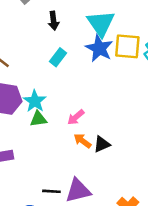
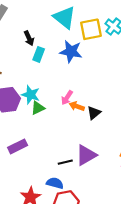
black arrow: (53, 21) -> (29, 38), moved
blue star: (99, 48) -> (71, 51), moved
orange arrow: (82, 141) -> (77, 106), moved

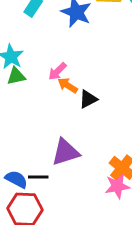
black line: (65, 162) -> (38, 177), moved

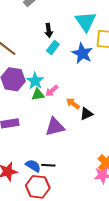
pink arrow: (57, 71) -> (52, 91), moved
purple triangle: (65, 152) -> (55, 127), moved

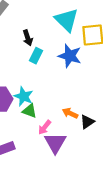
pink arrow: (52, 91) -> (45, 127), moved
green triangle: (38, 95) -> (30, 111), turned 40
purple triangle: (55, 127) -> (55, 143), turned -35

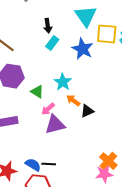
cyan star: (24, 96) -> (63, 82), moved
purple triangle: (55, 143) -> (55, 125), turned 35

